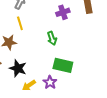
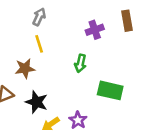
green arrow: (52, 38) -> (80, 63), turned 32
green rectangle: (63, 65) -> (110, 90), moved

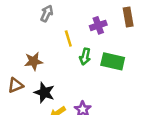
yellow line: (39, 44) -> (68, 39), moved
green rectangle: (110, 90) -> (113, 61), moved

